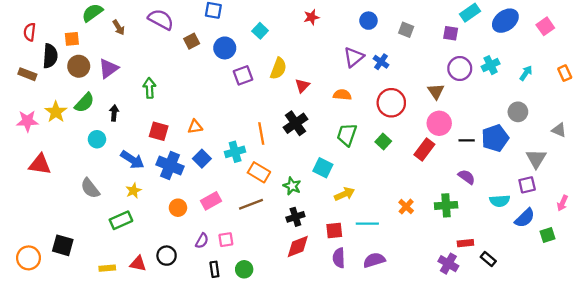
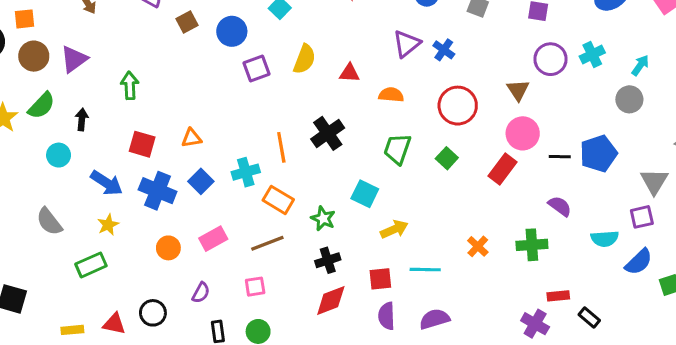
red triangle: (302, 86) -> (349, 73), moved, turned 49
gray circle: (518, 112) -> (629, 99), moved
pink square: (226, 240) -> (255, 287), moved

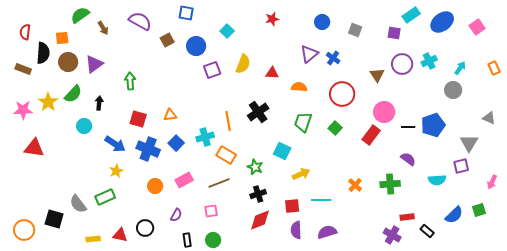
brown triangle: (518, 90) -> (377, 75), moved
gray semicircle: (49, 222) -> (78, 204), moved
blue semicircle: (639, 262) -> (454, 215), moved

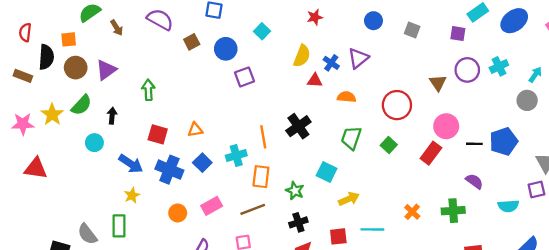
blue cross: (333, 58) -> (331, 63), moved
yellow semicircle: (243, 64) -> (302, 56), moved
orange rectangle: (226, 155) -> (261, 177), turned 66
green rectangle: (105, 197) -> (119, 226), turned -66

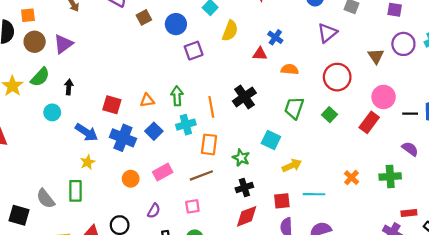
yellow semicircle: (302, 56) -> (230, 31), moved
purple triangle: (358, 58) -> (327, 33), moved
green arrow: (148, 90) -> (177, 96), moved

